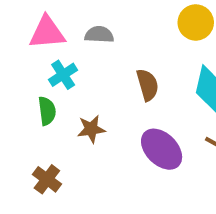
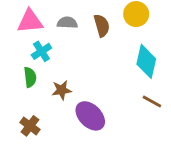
brown semicircle: (147, 85) -> (102, 26), moved
purple ellipse: (162, 149) -> (90, 116), moved

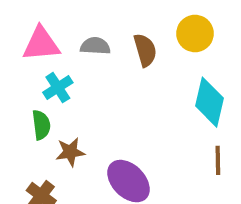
brown star: (62, 90) -> (70, 152), moved
brown line: (152, 102) -> (218, 160), turned 60

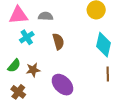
brown semicircle: (145, 50) -> (58, 41), moved
green semicircle: (41, 125) -> (14, 66), moved, turned 48

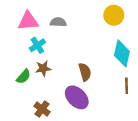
brown semicircle: (58, 41) -> (85, 72), moved
brown star: (33, 70) -> (43, 68), moved
brown cross: (18, 92) -> (42, 109), moved

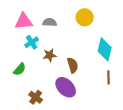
yellow circle: (114, 15) -> (85, 17), moved
brown star: (43, 68) -> (50, 55), moved

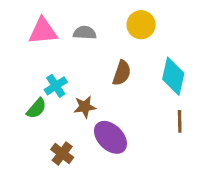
cyan cross: (32, 42) -> (56, 86), moved
brown star: (50, 55) -> (85, 107), moved
brown semicircle: (73, 65) -> (122, 73), moved, turned 35

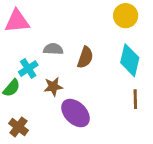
yellow circle: (141, 25) -> (126, 16), moved
gray semicircle: (85, 33) -> (53, 49), moved
brown cross: (62, 153) -> (18, 127), moved

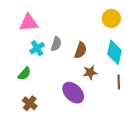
gray semicircle: (53, 49) -> (56, 44), turned 104
cyan cross: (28, 69) -> (37, 48), moved
brown star: (53, 87) -> (90, 73), moved

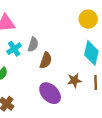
brown semicircle: (81, 50) -> (46, 60), moved
brown star: (90, 73) -> (74, 80), moved

